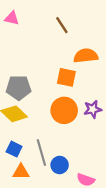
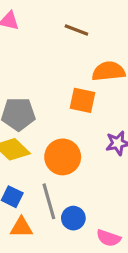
brown line: (62, 25) -> (76, 30), turned -36
orange circle: (64, 110) -> (63, 157), moved

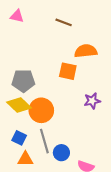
orange circle: (63, 157) -> (41, 110), moved

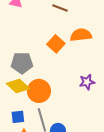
orange square: (68, 71) -> (56, 44), moved, turned 30
blue square: (19, 138) -> (18, 117), turned -32

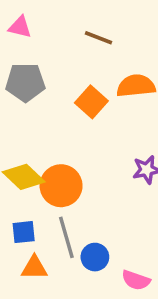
gray pentagon: (22, 63) -> (25, 82), moved

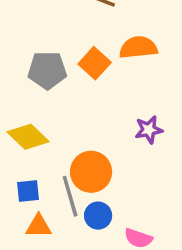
gray pentagon: (25, 82) -> (47, 70), moved
orange circle: (61, 186) -> (91, 172), moved

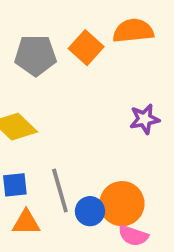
orange circle: (91, 172) -> (122, 204), moved

